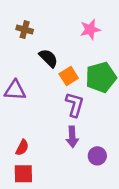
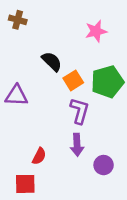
brown cross: (25, 30) -> (18, 20), moved
red semicircle: (22, 148) -> (39, 156), moved

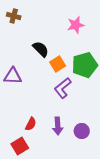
purple L-shape: (80, 111) -> (63, 88), turned -145
purple arrow: (77, 145) -> (58, 126), moved
red square: (25, 184) -> (20, 146), turned -30

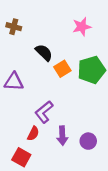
brown cross: (14, 16) -> (14, 27), moved
purple L-shape: (63, 88) -> (44, 112), moved
red square: (20, 146) -> (21, 157), turned -30

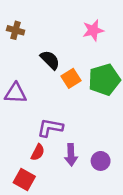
purple L-shape: (44, 112) -> (50, 128), turned 50

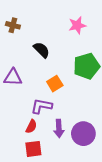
orange square: (71, 78) -> (55, 84), moved
purple circle: (101, 161) -> (83, 134), size x1.5
red square: (24, 179) -> (33, 149), moved, turned -36

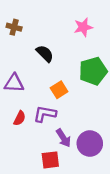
red semicircle: (31, 126) -> (20, 118), moved
purple arrow: (59, 129) -> (63, 138), turned -30
red square: (33, 149) -> (50, 160), moved

